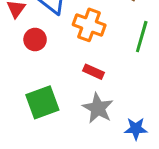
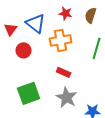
orange cross: (89, 25) -> (61, 40), turned -30

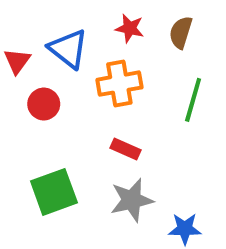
gray star: (67, 97) -> (132, 200), turned 30

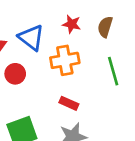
green line: (193, 100) -> (113, 71), turned -32

